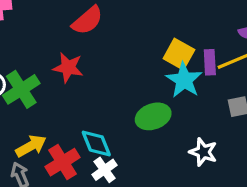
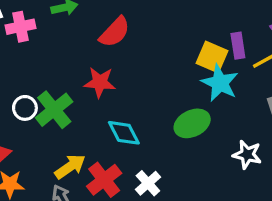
purple rectangle: (210, 62) -> (238, 46), moved
cyan diamond: (96, 144) -> (124, 133), moved

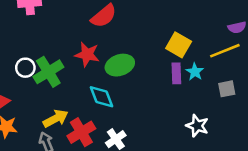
purple rectangle: (238, 46) -> (176, 73), moved
cyan star: (220, 83) -> (195, 72), moved, size x0.6
green ellipse: (192, 123) -> (120, 65), moved

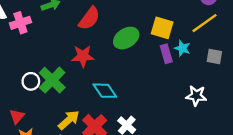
green ellipse: (120, 65) -> (126, 38), moved
gray square: (227, 89) -> (214, 57), turned 35

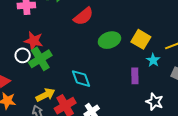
purple rectangle: (166, 54) -> (135, 76), moved
red star: (83, 56) -> (34, 41), moved

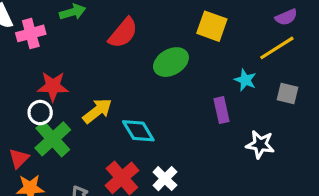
yellow square: (141, 39) -> (212, 26), moved
green cross: (40, 59) -> (53, 139), moved
yellow arrow: (45, 95) -> (97, 111), moved

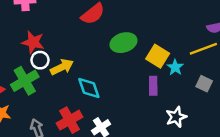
yellow square: (212, 26) -> (158, 56), moved
white circle: (40, 113) -> (40, 60), moved
white star: (260, 144) -> (176, 117), turned 30

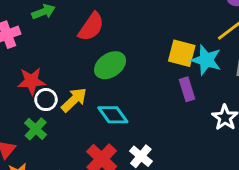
green ellipse: (123, 43) -> (110, 65), moved
cyan star: (175, 67) -> (206, 60), size x1.5
green cross: (25, 81) -> (36, 129), size x0.7

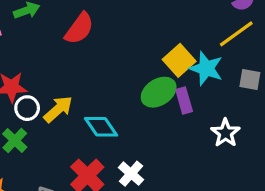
yellow square: (182, 53) -> (179, 60), turned 32
green ellipse: (110, 65) -> (159, 92), moved

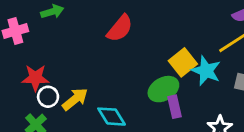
red semicircle: (79, 28) -> (120, 28), moved
purple rectangle: (184, 100) -> (175, 107), moved

